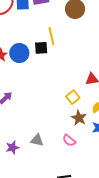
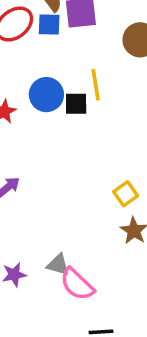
blue circle: (19, 53) -> (46, 95), moved
pink semicircle: (69, 140) -> (77, 284), moved, size x1.5

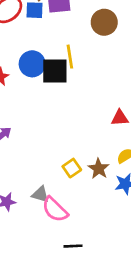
black square: (76, 104) -> (55, 71), size x1.5
yellow square: (126, 194) -> (72, 168), moved

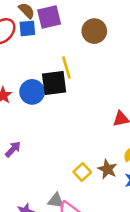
blue circle: (32, 64) -> (32, 92), moved

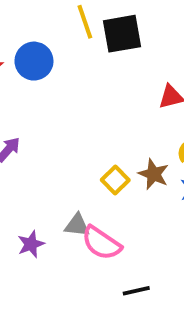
black square: (54, 83) -> (122, 34), moved

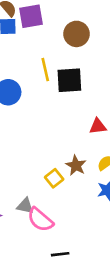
brown star: (154, 174) -> (76, 165), moved

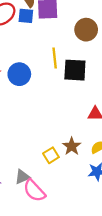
gray triangle: (25, 206) -> (22, 177), turned -42

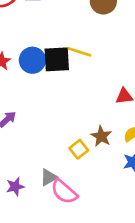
yellow line: (55, 58) -> (79, 52), moved, turned -60
black square: (75, 70) -> (57, 59), moved

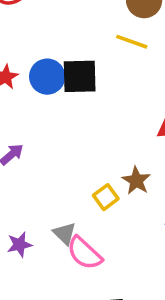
yellow line: (79, 52) -> (132, 42), moved
gray triangle: (49, 177) -> (65, 233), turned -48

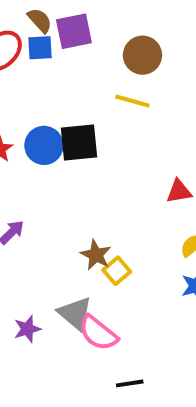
brown star: (136, 181) -> (96, 255), moved
gray triangle: (65, 233) -> (75, 313), size x1.4

